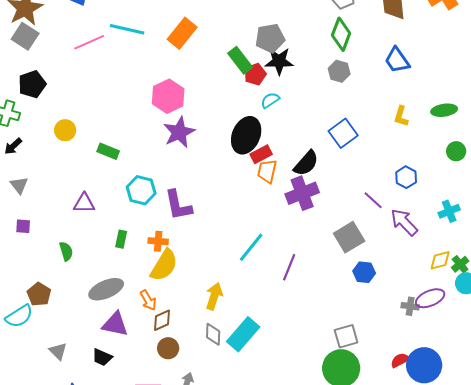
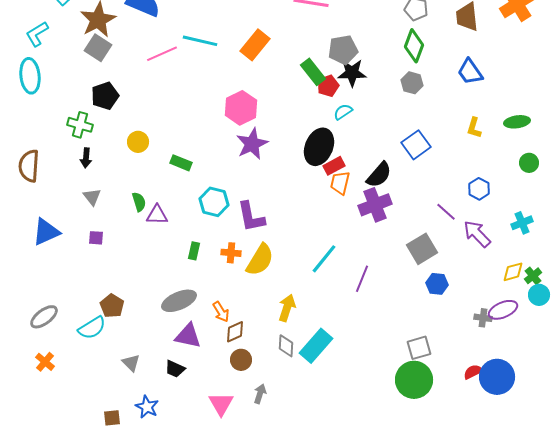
black arrow: (13, 146) -> (86, 158), turned -42
green semicircle: (66, 251) -> (139, 202), moved
yellow semicircle: (164, 265) -> (260, 260), moved

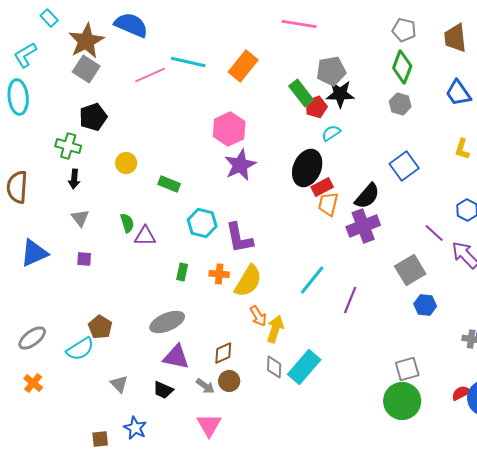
orange arrow: (221, 312) -> (258, 316), moved
gray arrow: (260, 394) -> (205, 386), moved, turned 108

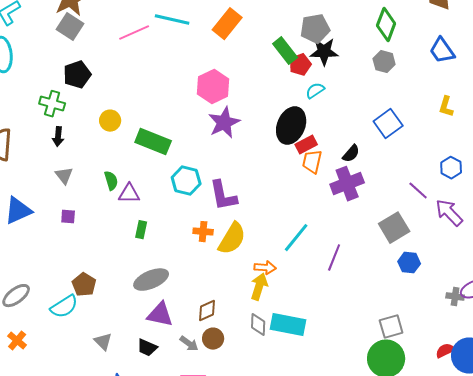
green rectangle: (169, 184) -> (153, 142), size x1.6
black semicircle: (367, 196) -> (351, 154), size x0.7
green rectangle: (182, 272) -> (141, 230), moved
orange arrow: (258, 316) -> (265, 268), moved, turned -55
cyan rectangle: (304, 367) -> (288, 325), turned 60

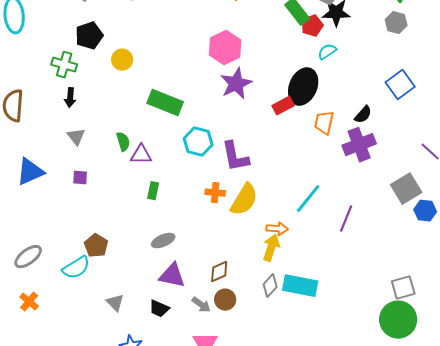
yellow circle: (110, 121) -> (122, 60), moved
red rectangle: (306, 145) -> (283, 106), moved
blue hexagon: (409, 263) -> (425, 211), moved
gray ellipse: (151, 280) -> (163, 241), size x0.7
gray diamond: (258, 325) -> (270, 286), turned 40

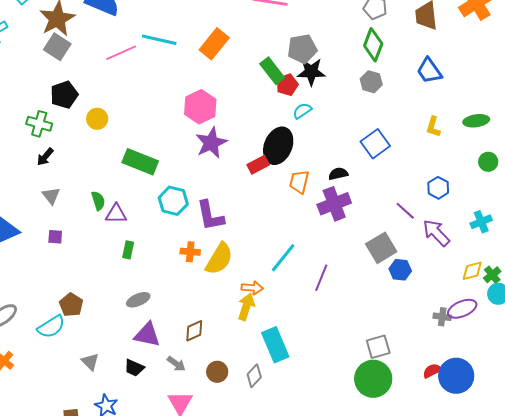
black arrow: (70, 98) -> (45, 157), turned 36
black semicircle: (363, 115) -> (338, 174), turned -144
gray diamond: (270, 286) -> (254, 376), moved
cyan rectangle: (300, 286) -> (275, 345), turned 56
brown circle: (225, 300) -> (217, 372), moved

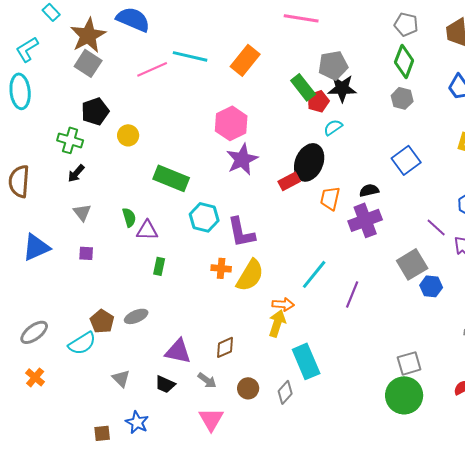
gray ellipse: (138, 300) -> (136, 316), moved

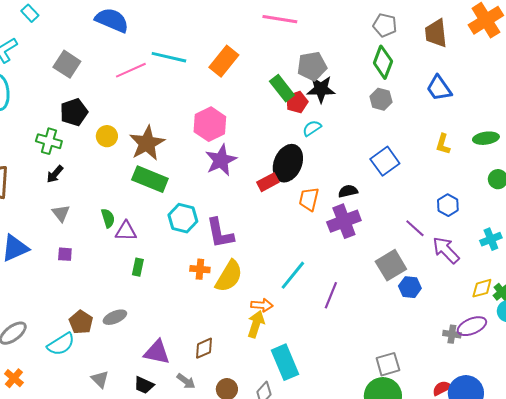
brown star: (88, 35) -> (147, 143), moved

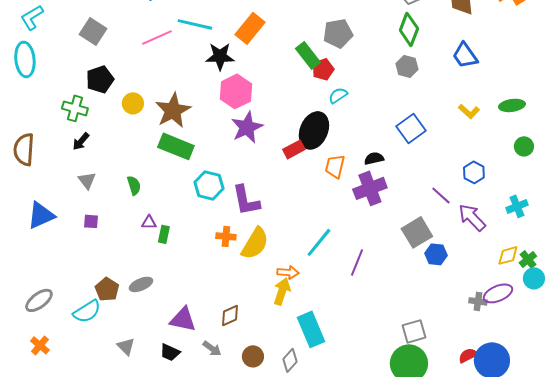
black star: (321, 89) -> (220, 56), moved
yellow L-shape: (443, 144) -> (469, 111), turned -65
purple triangle: (126, 231) -> (149, 222), moved, size x0.7

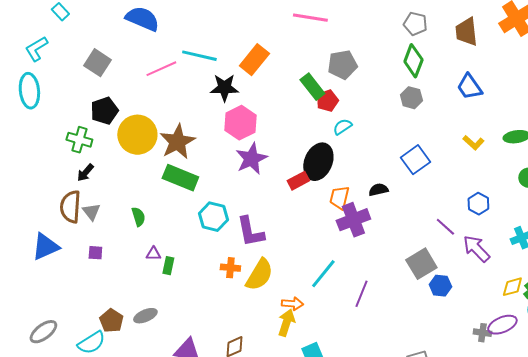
yellow circle: (133, 103) -> (137, 135), size x1.8
brown semicircle: (24, 149) -> (70, 207), moved
purple cross: (370, 188) -> (353, 220), moved

